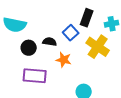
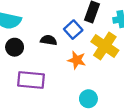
black circle: (29, 48) -> (15, 47), moved
orange star: (64, 60) -> (77, 60), moved

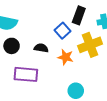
black semicircle: (49, 40) -> (41, 48), moved
yellow cross: (105, 46) -> (90, 45), turned 35

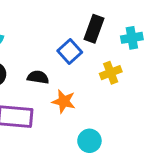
yellow cross: (90, 45) -> (111, 73), size x0.6
orange star: (66, 57) -> (64, 101), moved

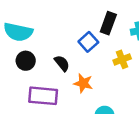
black semicircle: (38, 77) -> (62, 63), turned 42

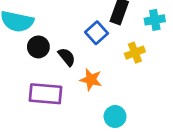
black circle: (26, 61) -> (38, 47), moved

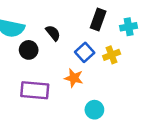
blue square: (97, 33) -> (85, 52), moved
black semicircle: (67, 57) -> (53, 33), moved

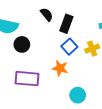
black rectangle: (98, 19) -> (66, 24), moved
black semicircle: (53, 33) -> (47, 14), moved

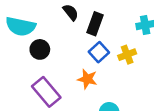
purple rectangle: (27, 79) -> (46, 92), turned 45

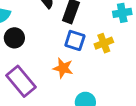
blue square: (99, 52) -> (75, 40), turned -30

